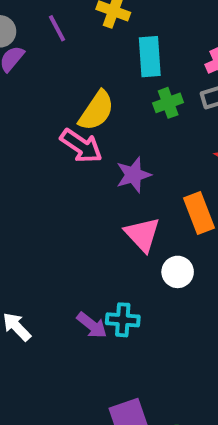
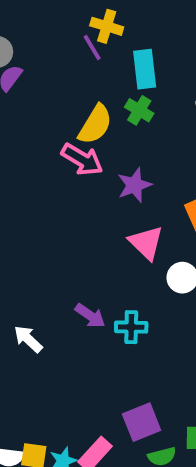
purple line: (57, 28) -> (92, 47), moved
green cross: (168, 103) -> (139, 110), moved, turned -36
purple arrow: (92, 325) -> (90, 316), moved

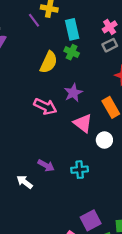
purple line: (92, 47) -> (34, 20), moved
pink arrow: (82, 160) -> (45, 106), moved
purple arrow: (90, 316) -> (46, 165), moved

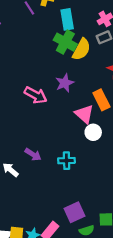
green cross: (72, 52) -> (65, 42), size x1.5
yellow semicircle: (49, 62) -> (82, 49), moved
pink triangle: (83, 123) -> (84, 114), moved

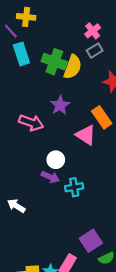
cyan rectangle: (67, 19) -> (21, 54), moved
white circle: (93, 132) -> (56, 160), moved
purple arrow: (33, 154) -> (50, 177), moved

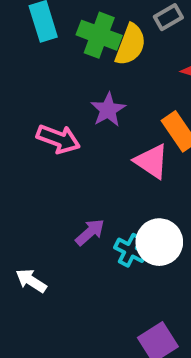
white circle: (56, 160) -> (159, 242), moved, size x1.5
purple arrow: (50, 177) -> (90, 232), turned -66
cyan cross: (74, 187) -> (131, 250), turned 36

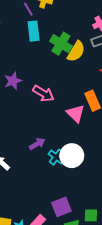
purple star: (108, 110) -> (13, 81), moved
pink arrow: (58, 139) -> (43, 93), moved

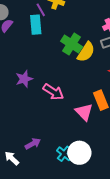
cyan rectangle: (34, 31) -> (36, 25), moved
purple arrow: (37, 144) -> (33, 144), moved

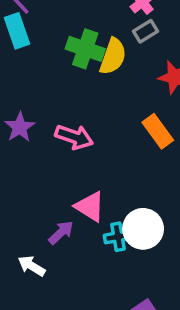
pink triangle: (84, 112) -> (90, 206), moved
cyan cross: (64, 154) -> (118, 237), turned -35

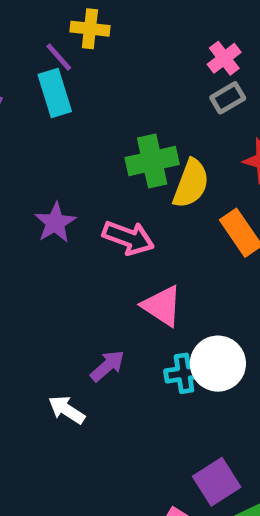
green cross: (85, 49) -> (152, 161), moved, turned -33
yellow semicircle: (113, 56) -> (191, 184), moved
pink triangle: (90, 206) -> (162, 306), moved

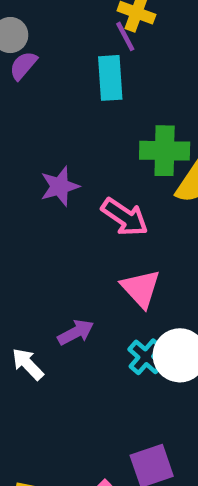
purple line: (59, 57) -> (125, 36), moved
cyan rectangle: (55, 93) -> (110, 78), moved
cyan cross: (184, 373) -> (146, 357), turned 36

